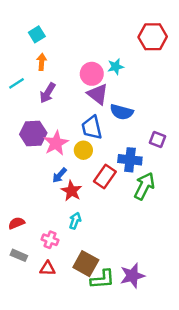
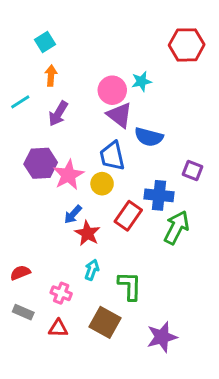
green L-shape: (103, 279) -> (130, 286), moved, turned -85

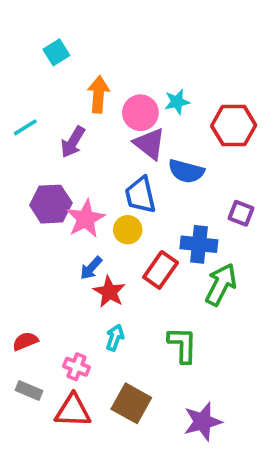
red hexagon: (187, 45) -> (234, 126), moved
orange arrow: (51, 76) -> (98, 94), moved, size x1.4
green L-shape: (130, 286) -> (182, 345), moved
red triangle: (58, 328) -> (73, 411), size x1.5

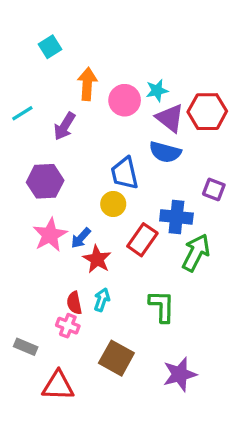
purple triangle: (150, 144) -> (170, 118), moved
pink star: (86, 219) -> (50, 235), moved
red semicircle: (25, 341) -> (74, 303), moved, turned -80
red triangle: (73, 411) -> (58, 386), moved

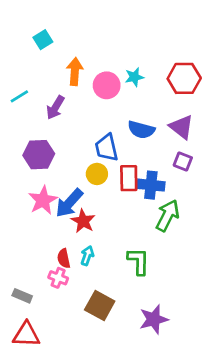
red hexagon: (207, 112) -> (184, 78), moved
purple triangle: (170, 118) -> (181, 127), moved
blue arrow: (81, 238) -> (69, 203), size x1.6
red rectangle: (142, 240) -> (129, 178), moved, turned -36
red triangle: (58, 386) -> (26, 335), moved

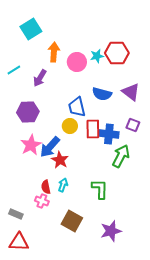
cyan square: (43, 40) -> (31, 29), size x1.5
red hexagon: (184, 78) -> (117, 53), moved
purple square: (183, 161) -> (133, 125), moved

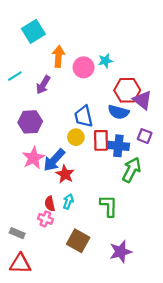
red hexagon: (117, 53) -> (127, 90), moved
blue semicircle: (102, 94) -> (118, 112), moved

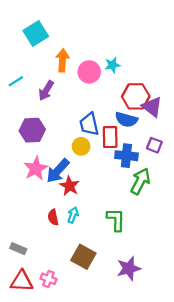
red rectangle: (101, 140) -> (110, 137), moved
pink cross: (45, 219) -> (48, 279), moved

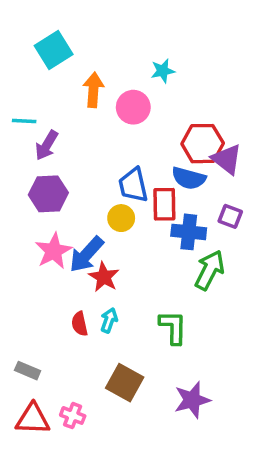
cyan star: (112, 65) -> (163, 71), moved
cyan line: (16, 81) -> (24, 121), turned 35
purple arrow: (46, 91) -> (47, 145), moved

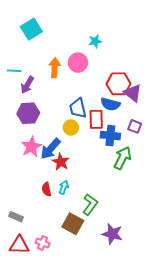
orange arrow: (93, 90) -> (55, 68), moved
green L-shape: (173, 327) -> (90, 204), moved, turned 35
purple star: (192, 400) -> (112, 234), turned 30

